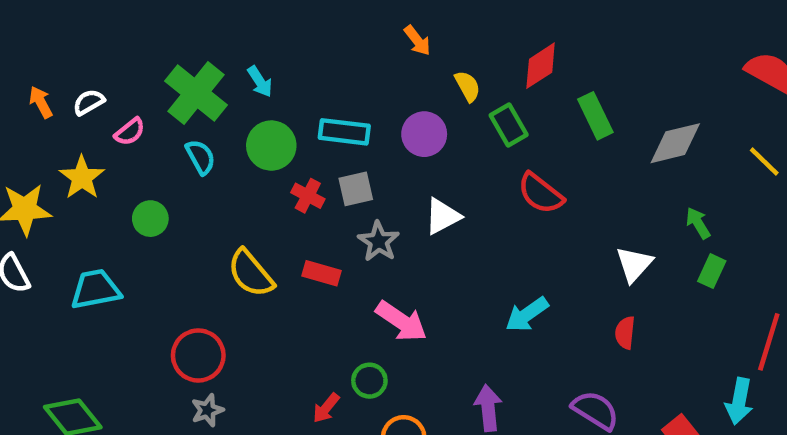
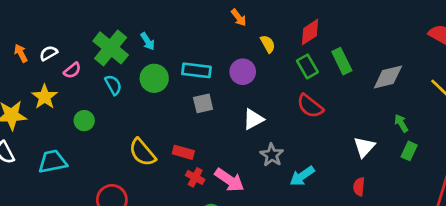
green rectangle: (509, 125) -> (307, 66), moved
red cross: (308, 196) -> (195, 177), moved
gray star: (379, 241) -> (272, 155), moved

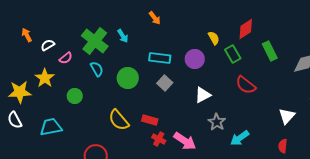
orange arrow: (239, 18) -> (155, 18), moved
orange arrow: (21, 53) -> (27, 35), moved
green rectangle: (307, 66) -> (233, 54), moved
green circle: (154, 78) -> (128, 78), moved
gray square: (203, 103) -> (165, 83), turned -35

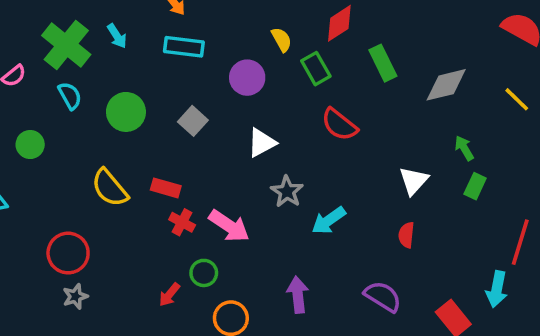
cyan rectangle: (160, 58) -> (184, 47), moved

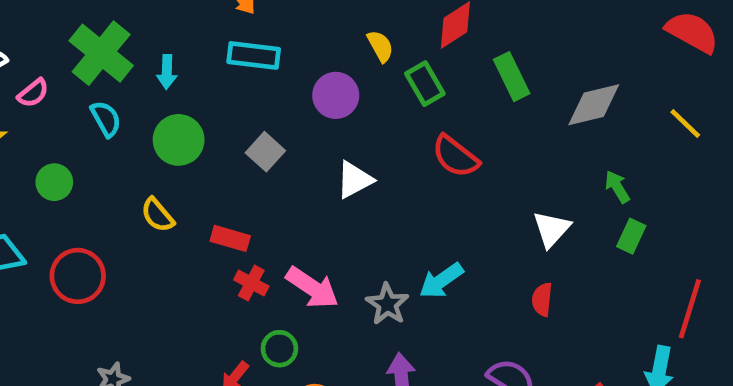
cyan arrow: (117, 36) -> (167, 72), moved, turned 35
yellow semicircle: (110, 188) -> (157, 215), moved, size x0.7
gray star: (287, 192) -> (387, 304), moved
red circle: (68, 253) -> (78, 276), moved

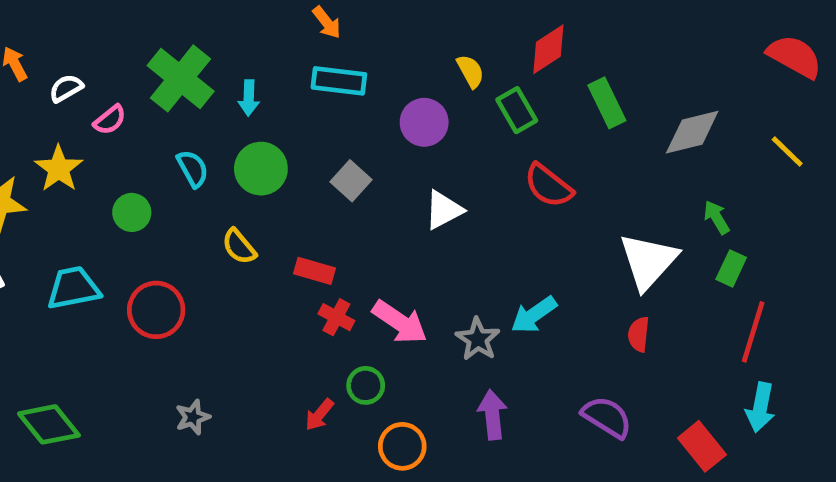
cyan semicircle: (106, 119) -> (193, 169), moved
white triangle: (552, 229) -> (648, 261), size x1.5
red line: (690, 309) -> (753, 332), moved

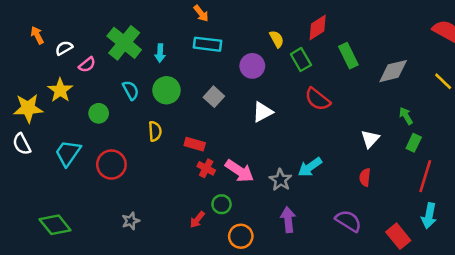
yellow semicircle: (239, 247) -> (155, 131), turned -144
white triangle: (648, 261) -> (370, 139), size x0.6
cyan trapezoid: (73, 288) -> (68, 153), turned -44

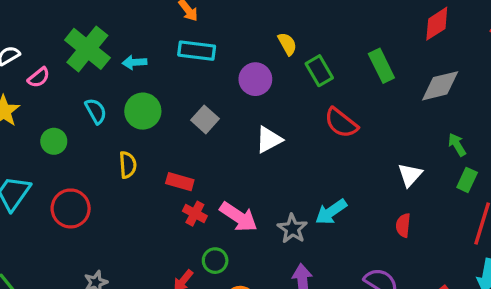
red diamond: (318, 27) -> (437, 24), moved
cyan arrow: (160, 53) -> (134, 62), turned 84

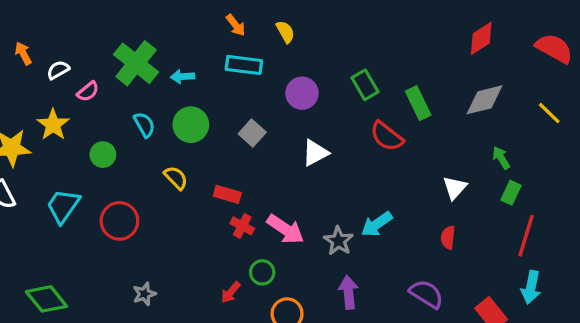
yellow semicircle: (287, 44) -> (285, 32), moved
green rectangle: (381, 66) -> (418, 103), moved
yellow semicircle: (128, 165) -> (176, 178), turned -40

